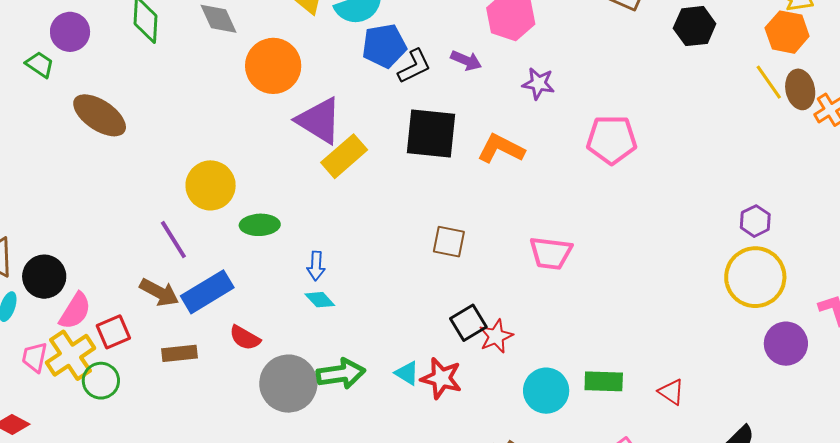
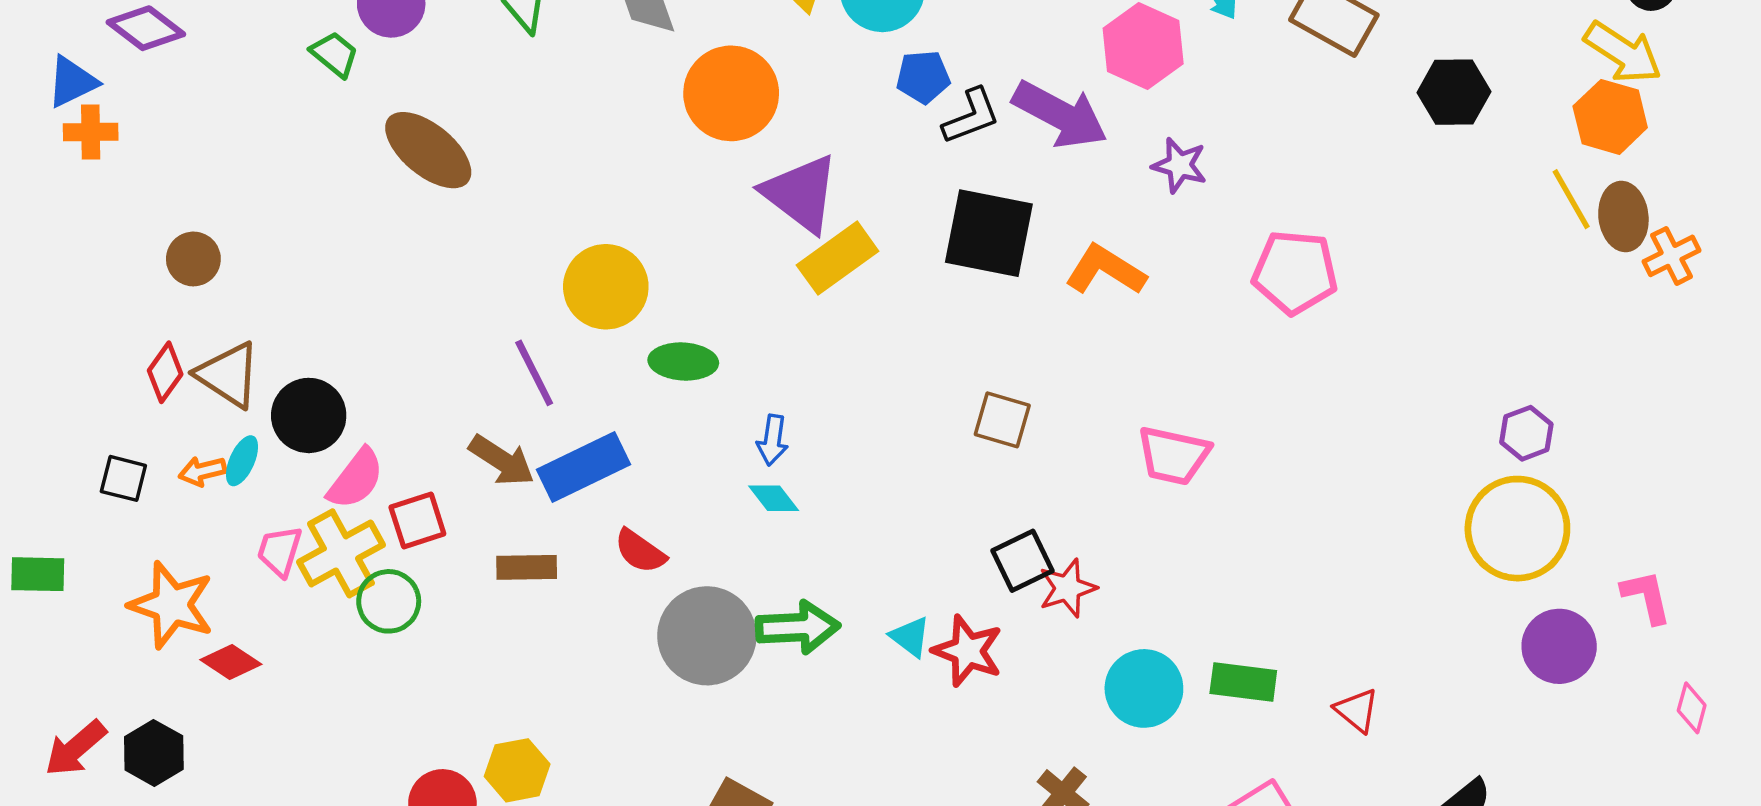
blue pentagon: (384, 46) -> (923, 77), size x0.7
purple arrow: (466, 60) -> (1060, 115), size x1.8

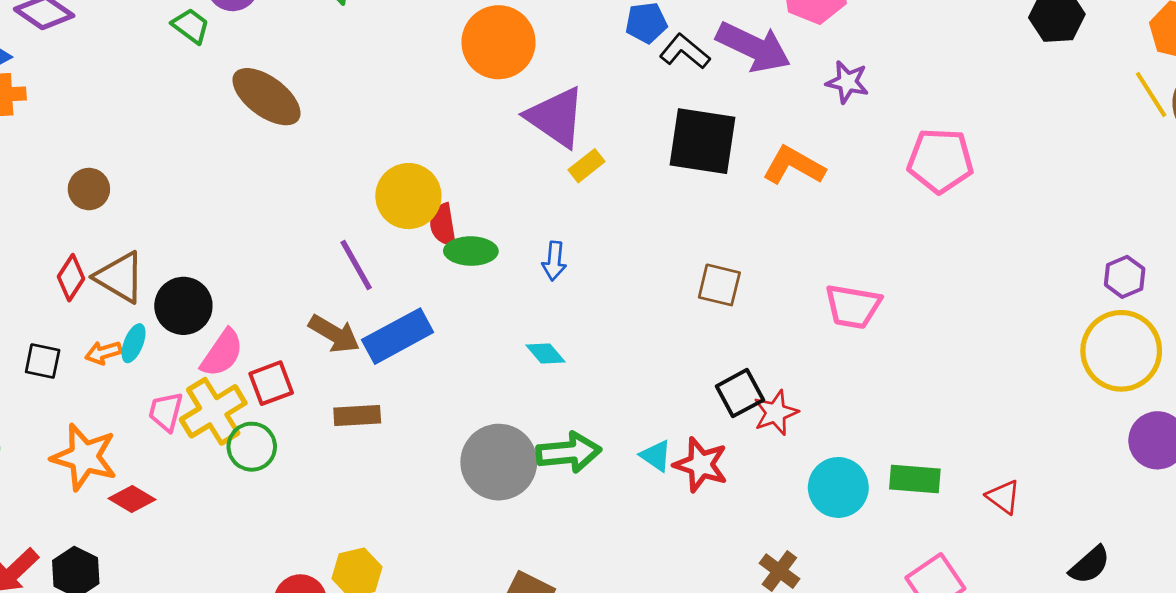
black L-shape: (971, 116) -> (685, 51), turned -117
yellow rectangle: (838, 258) -> (586, 166), size x0.6
blue arrow: (772, 440) -> (554, 261), moved
red semicircle: (640, 551) -> (443, 225), moved, turned 48

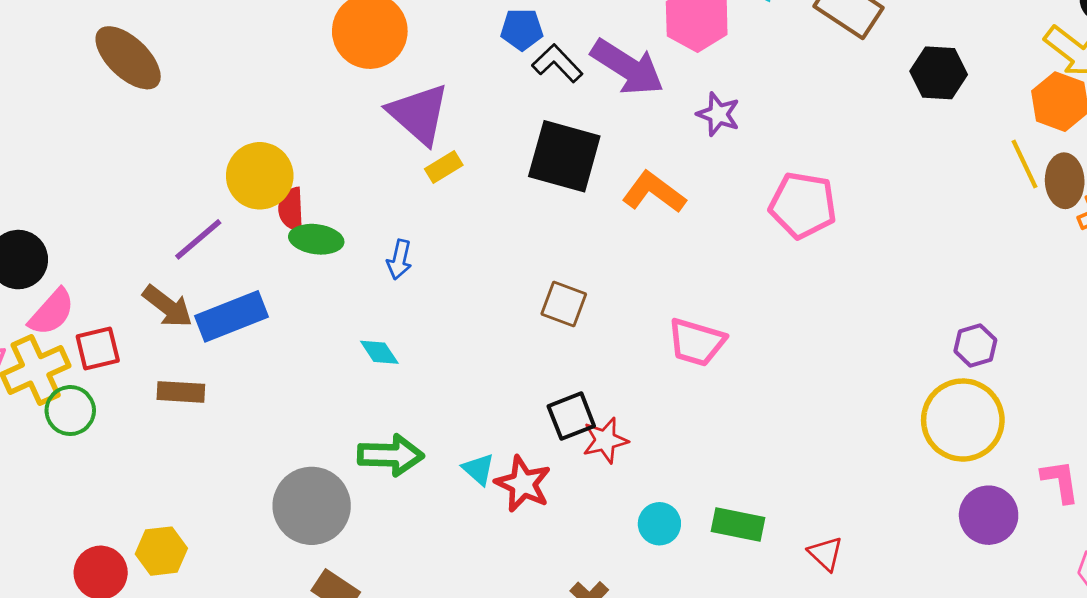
purple line: (356, 265) -> (198, 239), turned 72
gray circle: (499, 462) -> (312, 506), moved
cyan circle: (838, 487) -> (659, 524), size x0.7

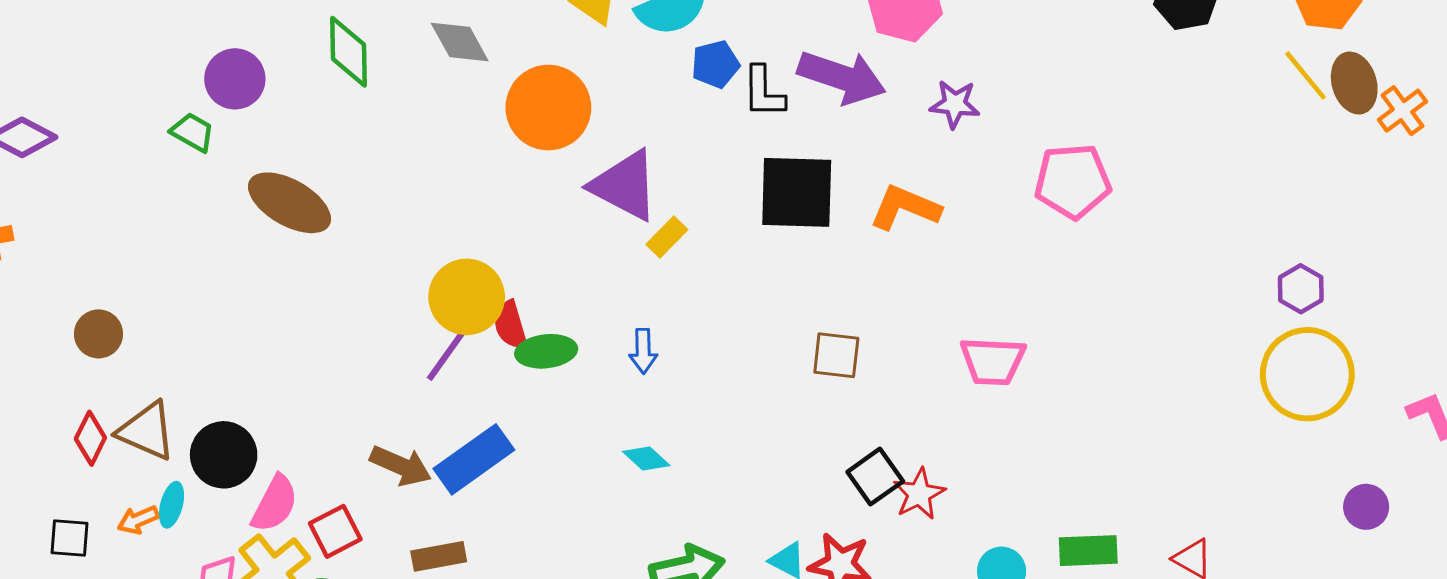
black L-shape: (557, 63) -> (764, 92), turned -123
purple line: (198, 239) -> (448, 353), moved
purple circle: (989, 515) -> (1366, 507), moved, size x0.7

